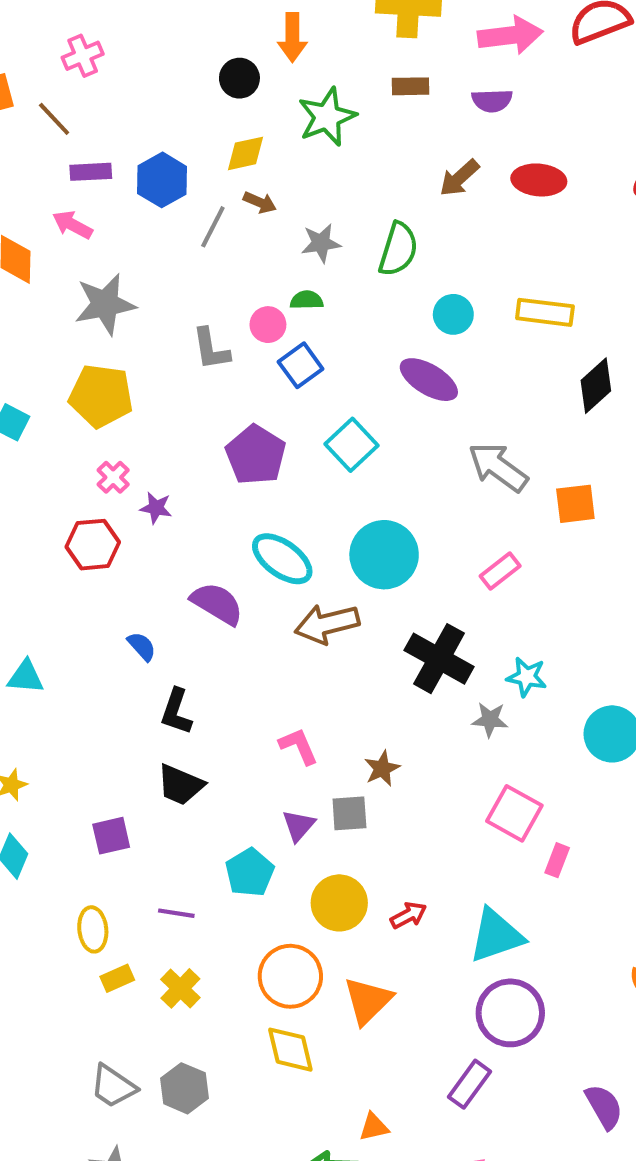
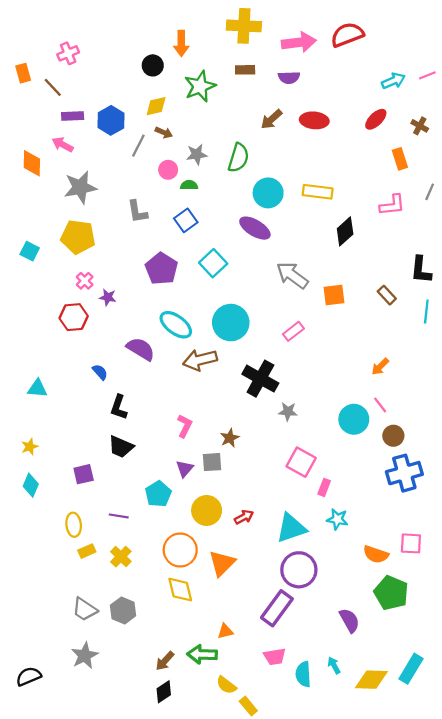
cyan circle: (453, 314) -> (268, 193), size x1.4
pink circle: (268, 325) -> (168, 170), moved
cyan star: (527, 677) -> (337, 519), moved
pink L-shape: (299, 746) -> (185, 426), turned 50
purple rectangle: (470, 1084) -> (277, 608), size x1.4

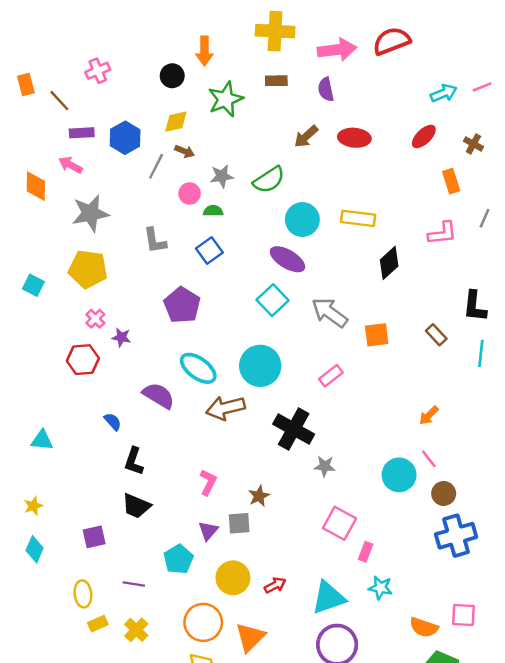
pink cross: (68, 53) -> (98, 71), moved
purple semicircle: (289, 78) -> (326, 89), turned 80
green semicircle: (238, 158) -> (269, 180), turned 40
cyan square: (213, 263) -> (273, 300), moved

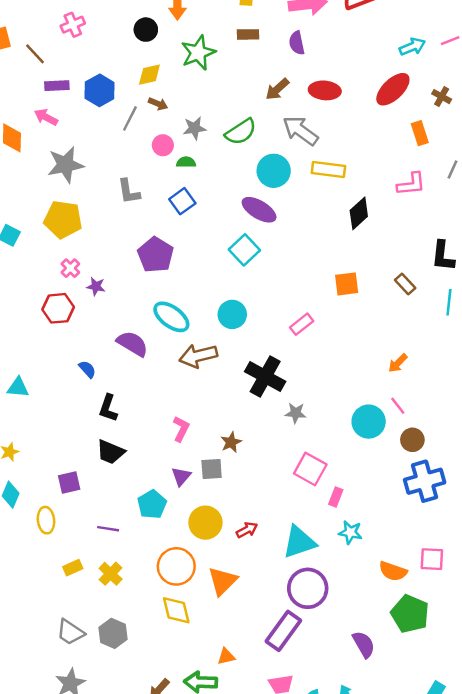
red ellipse: (424, 136) -> (393, 89), size x1.4
gray arrow: (330, 313) -> (300, 131), moved
cyan circle: (260, 366) -> (232, 314), size x0.7
yellow ellipse: (83, 594) -> (46, 520), moved

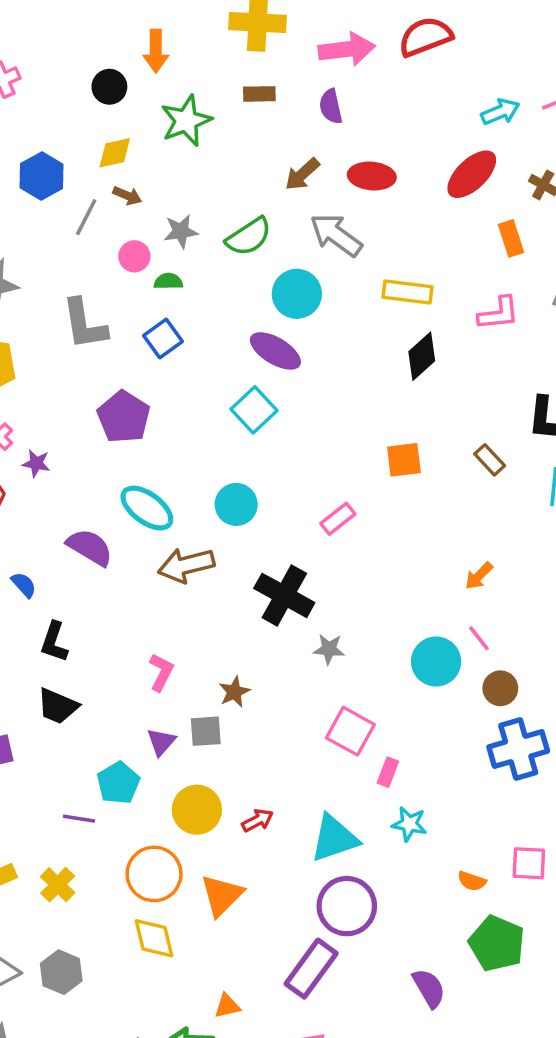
yellow rectangle: (328, 170) -> (408, 292), moved
gray L-shape: (129, 191) -> (84, 324), size x1.4
purple line: (108, 529) -> (79, 819), moved
orange semicircle: (393, 571) -> (472, 881), size x0.7

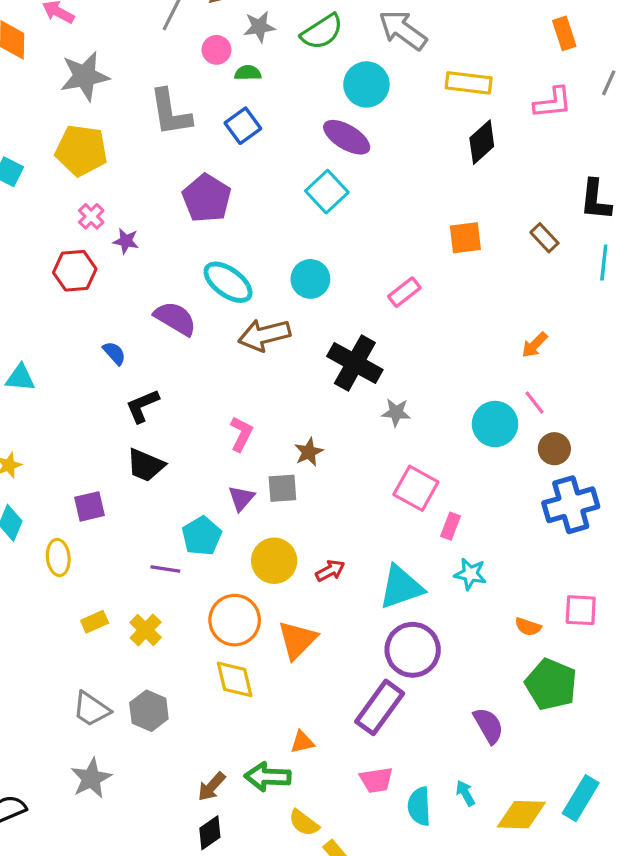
black L-shape: (54, 642) -> (142, 406), turned 48

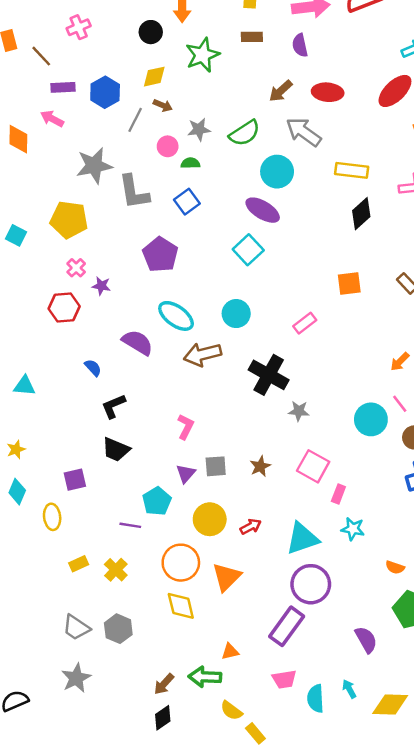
gray star: (85, 76) -> (94, 166), moved
brown star: (309, 452) -> (260, 466), moved

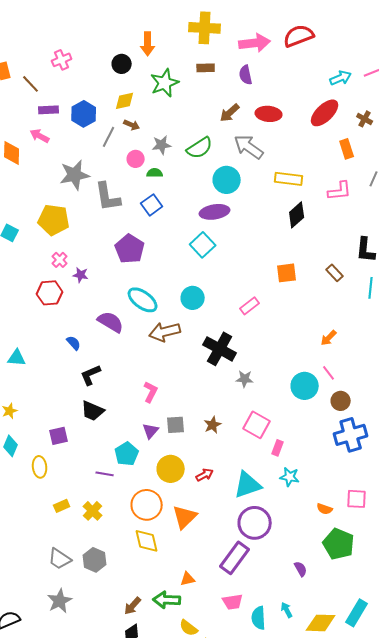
purple ellipse: (263, 210) -> (215, 212), turned -40
purple semicircle: (366, 640) -> (301, 569), size x0.7

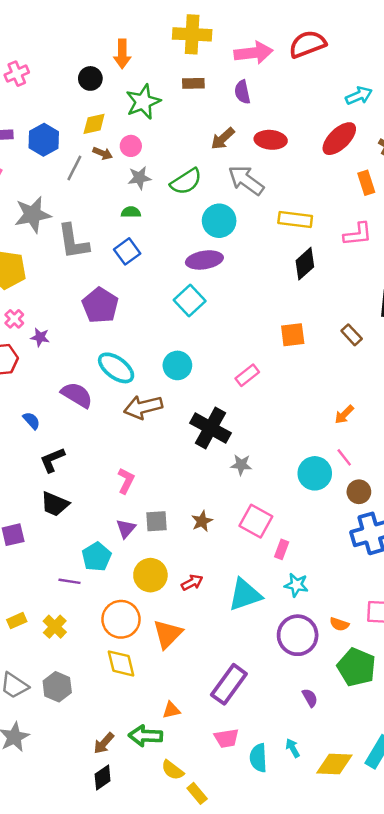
pink circle: (136, 159) -> (131, 146), moved
purple circle: (255, 523) -> (298, 635), moved

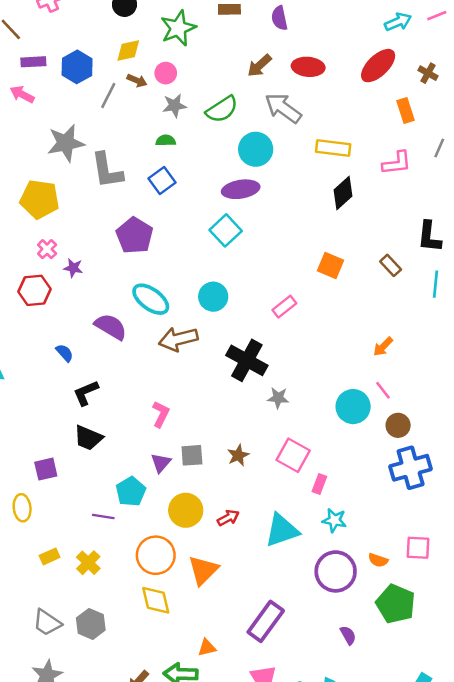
orange square: (293, 335) -> (331, 265), turned 30

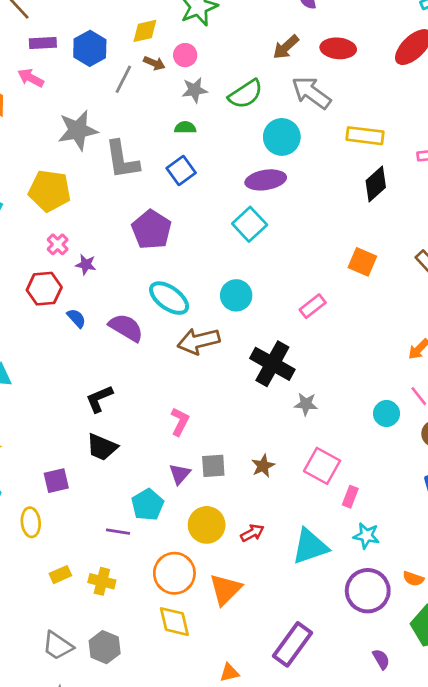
blue semicircle: (65, 353) -> (76, 318), moved
cyan circle: (353, 407) -> (386, 414), size x0.7
yellow cross: (88, 563) -> (102, 581), turned -30

